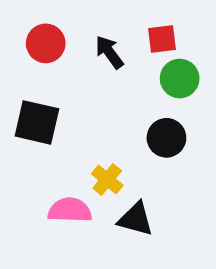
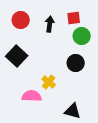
black arrow: (109, 52) -> (50, 24), turned 42
black square: (37, 122) -> (17, 56), turned 30
black triangle: (136, 219) -> (73, 111), moved

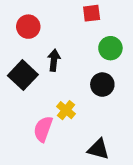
red square: (74, 18) -> (92, 13), moved
black arrow: (50, 24) -> (54, 60), moved
pink semicircle: (32, 96) -> (43, 129), turned -72

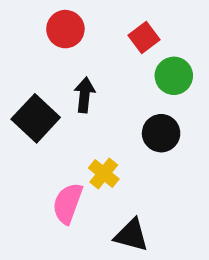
red square: (92, 13) -> (144, 38), moved, turned -30
red circle: (28, 27) -> (65, 29), moved
black triangle: (98, 149) -> (131, 235), moved

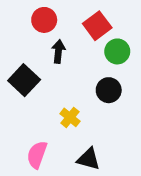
red square: (144, 38) -> (97, 26), size x1.4
black arrow: (85, 95) -> (58, 51), moved
pink semicircle: (68, 203) -> (37, 155), moved

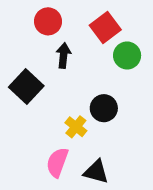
black circle: (109, 90) -> (104, 108), moved
pink semicircle: (37, 155) -> (57, 162), moved

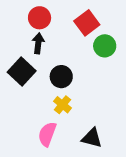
black arrow: (64, 55) -> (38, 43), moved
black circle: (104, 108) -> (61, 77), moved
black triangle: (96, 172) -> (92, 138), moved

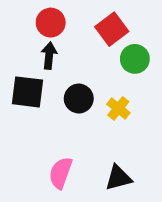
black square: (22, 71) -> (28, 92), turned -36
yellow cross: (63, 105) -> (118, 108), moved
black triangle: (92, 138) -> (118, 178), turned -30

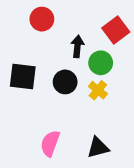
red square: (112, 29) -> (116, 30), moved
black arrow: (49, 56) -> (77, 46), moved
green circle: (135, 59) -> (101, 63), moved

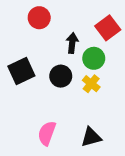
black square: (23, 76) -> (21, 71), turned -32

